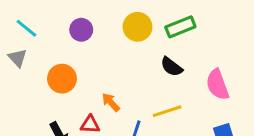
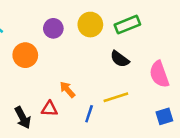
purple circle: (81, 30) -> (53, 28), moved
orange circle: (62, 79) -> (25, 55), moved

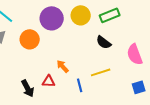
purple circle: (53, 28) -> (52, 18), size x1.5
blue line: (89, 114) -> (80, 85), turned -32

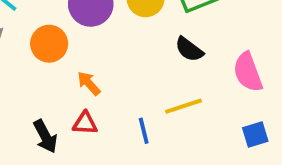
orange arrow: (63, 66) -> (89, 83), moved

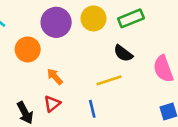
yellow line: (183, 106) -> (109, 80), moved
red triangle: (85, 123) -> (52, 104), turned -42

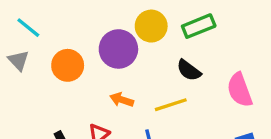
purple circle: (56, 22) -> (118, 49), moved
orange arrow: (55, 77) -> (122, 100), moved, turned -30

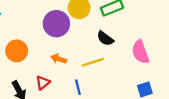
orange circle: (68, 65) -> (17, 51), moved

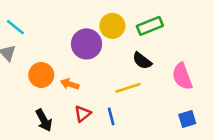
orange arrow: (59, 59) -> (70, 84), moved
red triangle: (43, 83) -> (83, 114), moved

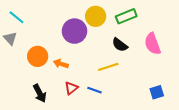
pink semicircle: (182, 76) -> (153, 44), moved
blue line: (111, 116) -> (95, 90), turned -56

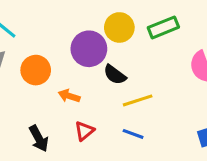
black semicircle: (120, 45) -> (115, 75), moved
orange circle: (38, 56) -> (36, 70), moved
blue line: (95, 90) -> (133, 134), moved

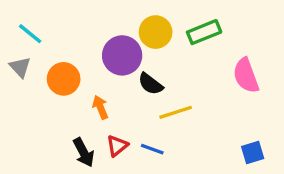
orange arrow: (69, 96) -> (100, 107), turned 50
blue line: (133, 134) -> (152, 149), moved
black arrow: (39, 139) -> (84, 152), moved

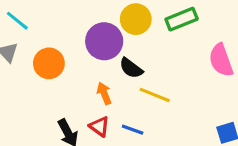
orange arrow: (100, 107) -> (104, 93), moved
yellow line: (176, 112) -> (155, 95), turned 40
red triangle: (117, 146) -> (99, 127), turned -45

